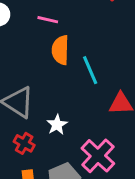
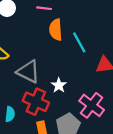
red cross: (24, 143) -> (36, 102), size x1.6

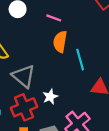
red cross: (36, 102) -> (24, 107), turned 30

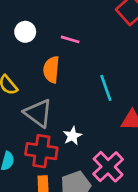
orange semicircle: (60, 42) -> (51, 70), moved
red cross: (24, 107) -> (41, 151), turned 35

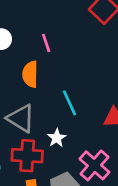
pink line: (70, 39) -> (46, 43), turned 60
cyan line: (106, 88) -> (69, 103), moved

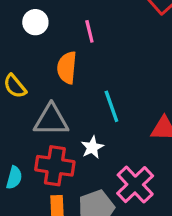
gray triangle: (21, 118) -> (51, 120), turned -36

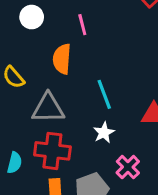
white star: (92, 147) -> (104, 133), moved
pink cross: (135, 185) -> (128, 167), size x0.7

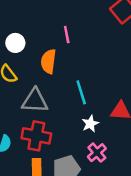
white circle: (32, 17) -> (15, 43), moved
white star: (104, 133) -> (90, 124), moved

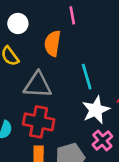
white star: (90, 124) -> (96, 110), size x1.5

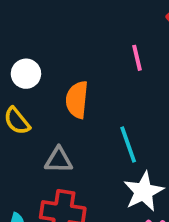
pink line: (72, 15) -> (137, 58), moved
gray triangle: (38, 85) -> (59, 160), size x0.7

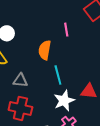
orange semicircle: (77, 100) -> (45, 50), moved

